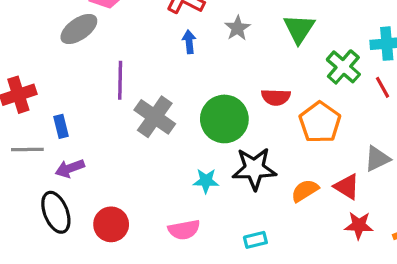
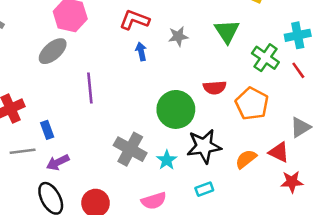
gray star: (238, 28) -> (178, 36), turned 30
gray cross: (155, 117) -> (130, 149), moved
cyan star: (206, 181) -> (167, 160), turned -30
cyan rectangle: (255, 240) -> (204, 189), moved

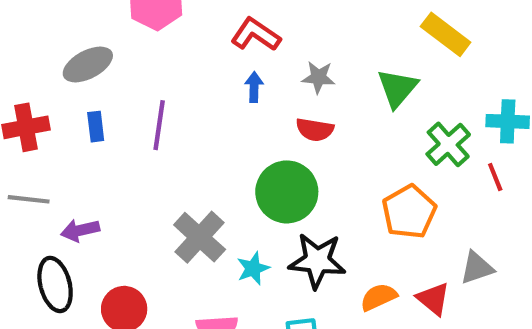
gray ellipse: (53, 51) -> (88, 64), moved
red semicircle: (215, 88) -> (315, 130), moved
blue rectangle: (47, 130) -> (96, 127), moved

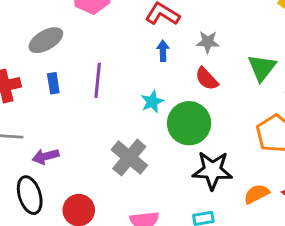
green triangle: (397, 88) -> (262, 68), moved
red semicircle: (315, 130) -> (207, 79), turned 40
cyan star: (253, 268) -> (152, 102), moved

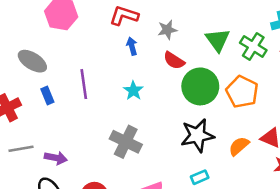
gray ellipse: (46, 40) -> (32, 61), turned 76
green circle: (189, 123) -> (200, 86), moved
purple arrow: (46, 156) -> (56, 158), turned -140

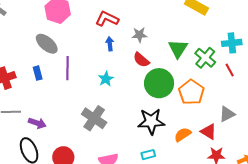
gray ellipse: (32, 61) -> (47, 44), moved

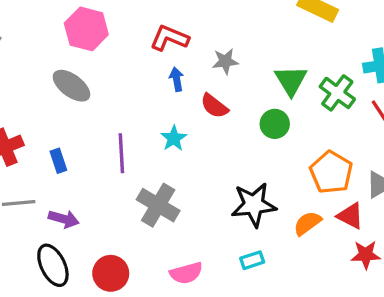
red semicircle: (141, 60) -> (214, 106), moved
purple line: (67, 68) -> (121, 153), moved
blue rectangle: (38, 73) -> (58, 161), moved
green circle: (159, 83) -> (275, 124), moved, size x0.6
orange pentagon: (191, 92) -> (331, 172), moved

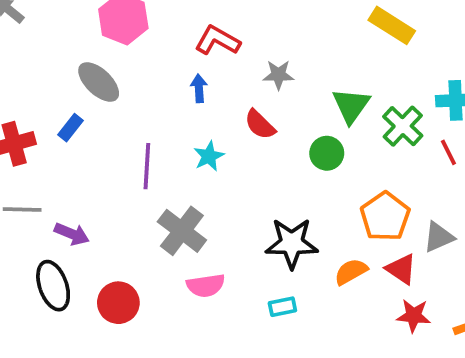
blue arrow: (177, 79) -> (199, 88), moved
blue rectangle: (58, 161) -> (70, 128), moved, turned 50
pink semicircle: (186, 273) -> (206, 285), moved

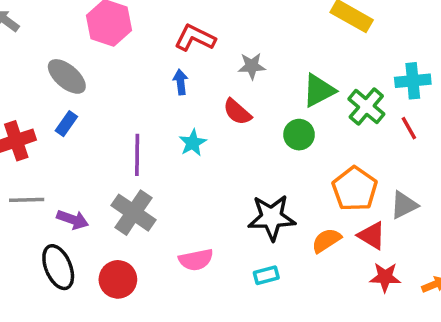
gray ellipse: (99, 82) -> (67, 76), moved
green triangle: (351, 106) -> (319, 90), turned 30
gray cross: (182, 231) -> (134, 213), moved

